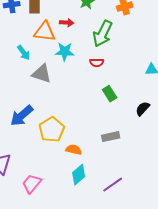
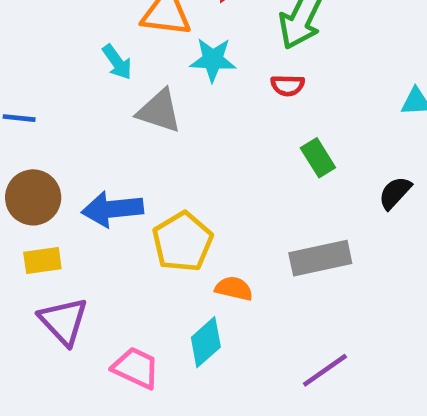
blue arrow: (22, 116) -> (112, 209), turned 35
gray rectangle: (111, 137) -> (320, 258), size x1.4
cyan diamond: (79, 175) -> (206, 342), moved
pink trapezoid: (32, 184) -> (136, 368), turned 75

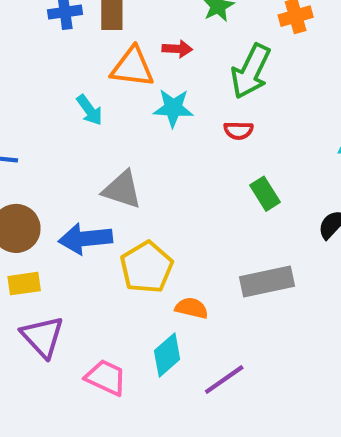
gray triangle: (159, 111) -> (122, 190), moved
purple line: (325, 370) -> (224, 380), moved

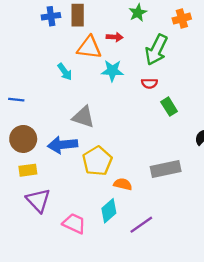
green rectangle: (265, 194) -> (169, 107), moved

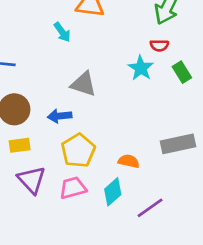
cyan star: (112, 71) -> (141, 68), moved, turned 30
blue arrow: (63, 145) -> (60, 116), size x0.7
yellow pentagon: (97, 161) -> (78, 151), moved
pink trapezoid: (74, 224) -> (73, 188), moved, turned -40

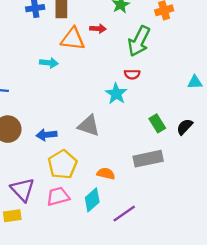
cyan arrow: (62, 32) -> (49, 63), turned -48
green rectangle: (182, 72) -> (157, 123), moved
gray triangle: (83, 84) -> (89, 126), moved
yellow rectangle: (20, 145) -> (12, 216), moved

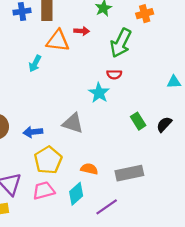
cyan arrow: (49, 63) -> (35, 64), turned 112
gray rectangle: (148, 159) -> (129, 173), moved

